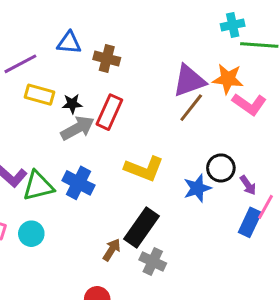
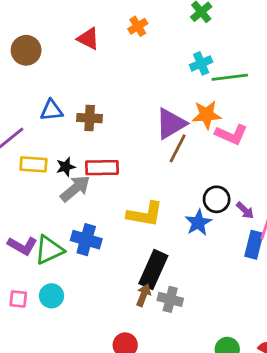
red rectangle: (109, 112) -> (102, 168), turned 76
brown arrow: (112, 250) -> (144, 295), moved

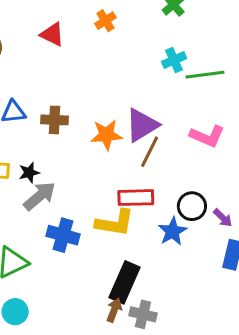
orange star: (207, 115) -> (106, 135), moved
red rectangle: (102, 168) -> (136, 198), moved
blue cross: (86, 240) -> (63, 235), moved

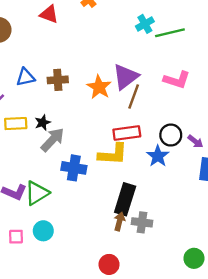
orange star: (106, 135) -> (99, 87), turned -30

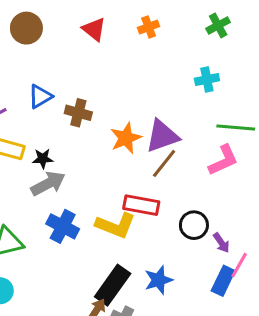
green line: (170, 33) -> (236, 128), moved
blue triangle: (26, 77) -> (40, 96), turned -36
pink L-shape: (177, 80) -> (223, 160), turned -60
blue star: (158, 156) -> (159, 280), moved

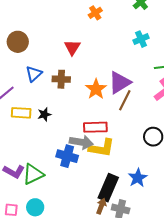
brown circle: (26, 28) -> (18, 42), moved
red triangle: (94, 29) -> (72, 47), moved, turned 36
gray arrow: (48, 183) -> (81, 142), moved, turned 50
red rectangle: (141, 205) -> (95, 127), moved

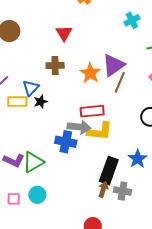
blue triangle: (34, 74) -> (31, 88), moved

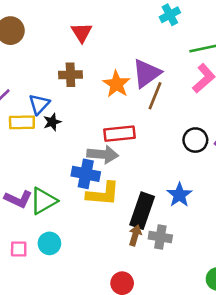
yellow L-shape: (100, 131) -> (103, 194), moved

